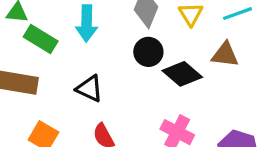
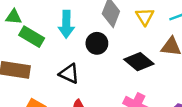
black circle: (148, 52) -> (97, 43), moved

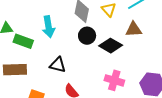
black circle: (97, 43) -> (87, 36), moved

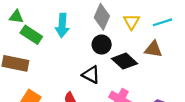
black triangle: (58, 65) -> (91, 75), moved

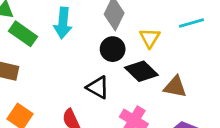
yellow triangle: (131, 22) -> (150, 38), moved
brown triangle: (153, 49) -> (175, 87), moved

